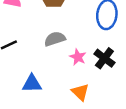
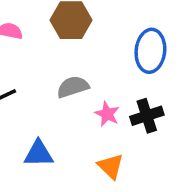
black cross: (104, 58) -> (147, 116), turned 35

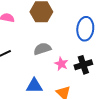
blue triangle: (39, 154) -> (34, 86), moved

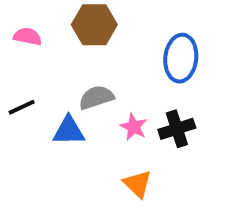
blue triangle: (34, 86) -> (69, 131), moved

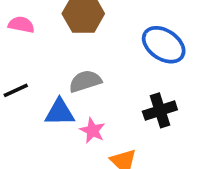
blue ellipse: (181, 58) -> (164, 45), turned -63
pink star: (134, 127) -> (92, 131), moved

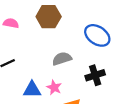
gray semicircle: (85, 81) -> (62, 59), moved
blue triangle: (60, 112) -> (32, 90), moved

